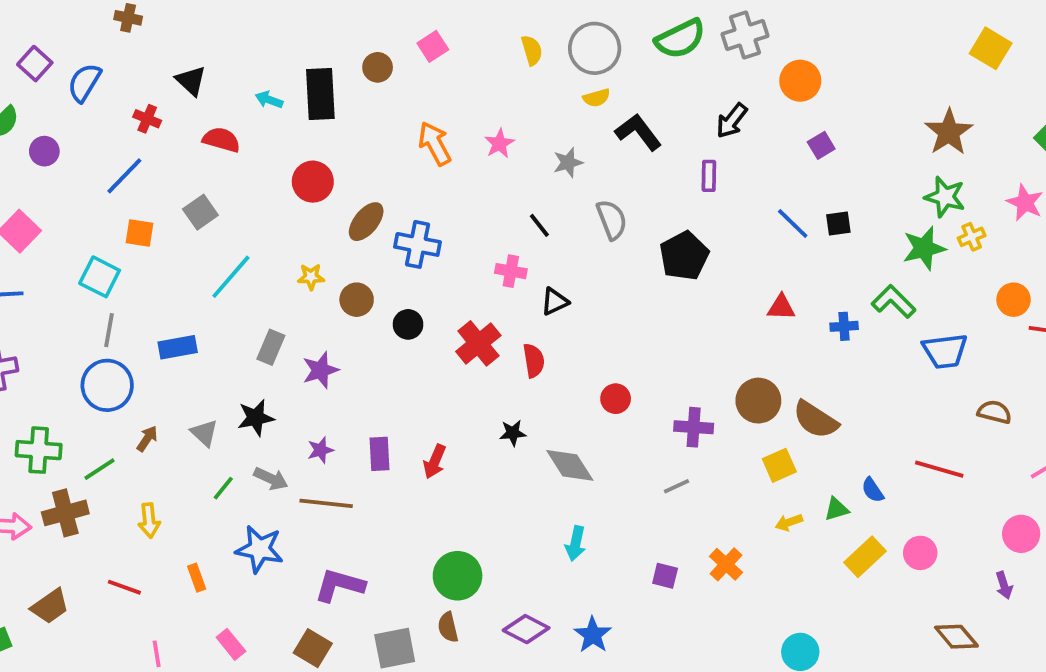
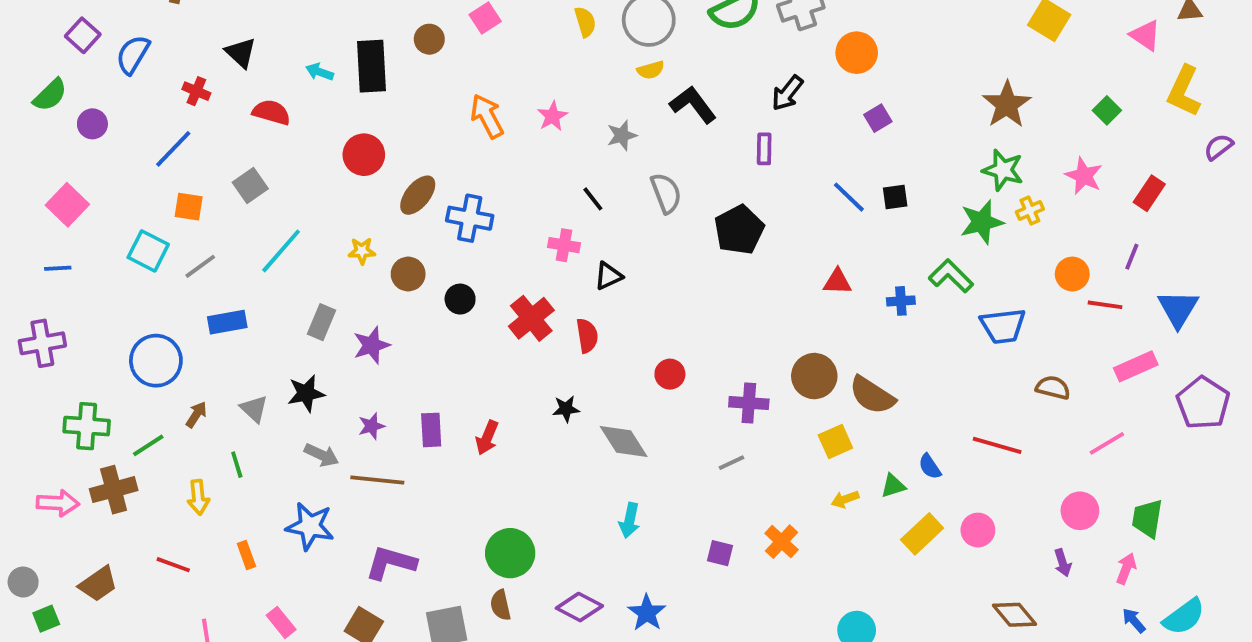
gray line: (109, 330) -> (200, 266), moved, turned 44
green line: (223, 488) -> (237, 465), moved, turned -56

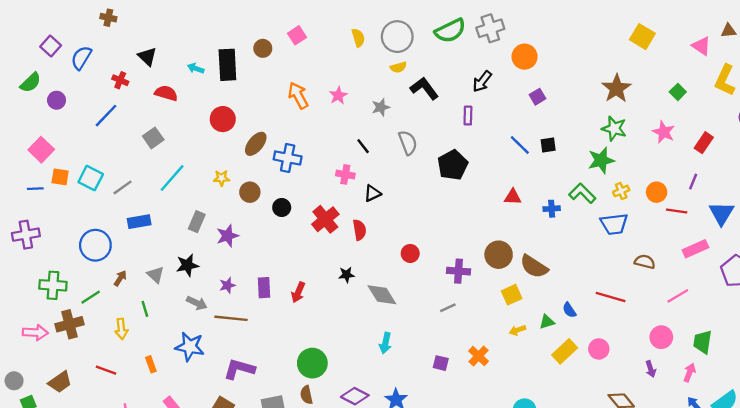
orange square: (189, 207) -> (60, 177), moved
yellow cross: (1030, 210) -> (621, 191), moved

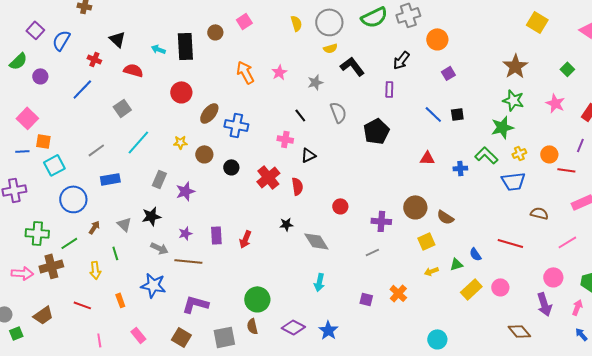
cyan square: (91, 178) -> (54, 165), moved, turned 35
brown semicircle: (534, 266) -> (445, 217), size x0.7
purple arrow: (651, 369) -> (544, 304), size x1.6

